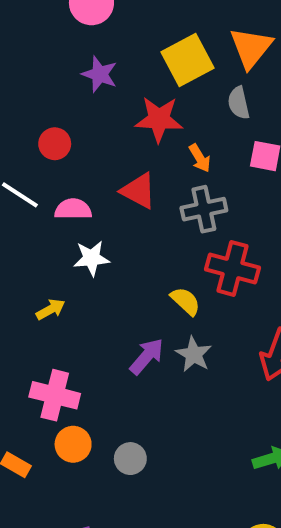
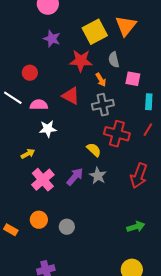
gray semicircle: (239, 103) -> (114, 60), moved
pink cross: (55, 395) -> (43, 180), moved, turned 35

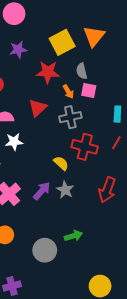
purple star: (52, 39) -> (18, 50), turned -30
pink square: (133, 79) -> (89, 91), moved
red triangle: (71, 96) -> (38, 108), turned 48
gray circle: (67, 227) -> (45, 250), moved, size x1.5
green arrow: (136, 227) -> (73, 236), moved

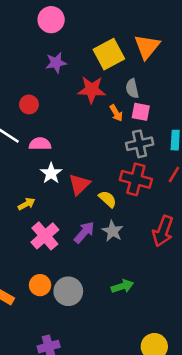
red triangle: (38, 108) -> (79, 184), moved
gray cross: (70, 117) -> (140, 144), moved
white star: (14, 142) -> (51, 173), turned -30
gray circle: (45, 250) -> (68, 291), moved

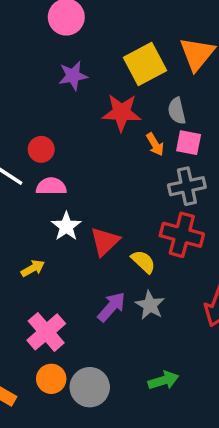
red circle: (29, 104) -> (41, 149), moved
pink cross: (45, 236) -> (46, 332), moved

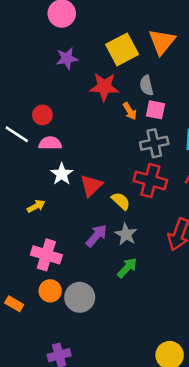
pink cross: (46, 332) -> (46, 255), turned -32
green arrow: (163, 380) -> (127, 268), moved, turned -30

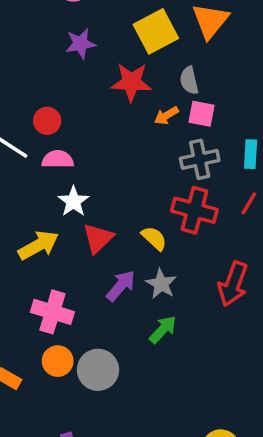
orange arrow: (130, 111) -> (166, 116), turned 90
red triangle: (91, 186) -> (98, 238), moved
yellow arrow: (36, 206) -> (38, 245), size x1.6

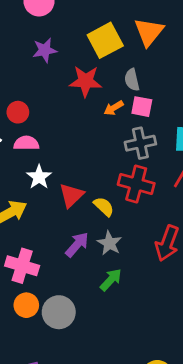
red triangle: (98, 238) -> (71, 195), moved

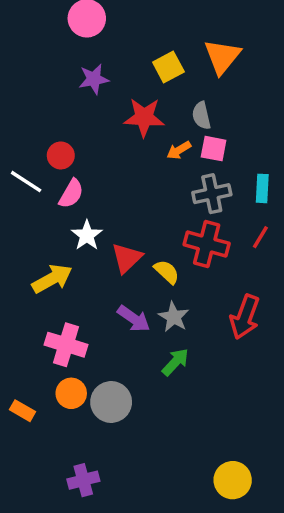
yellow square: (105, 40) -> (168, 67), size x0.7
pink semicircle: (26, 143) -> (71, 194), turned 120
purple arrow: (77, 245) -> (134, 319), turned 84

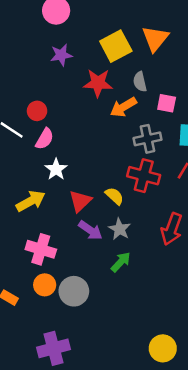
yellow square: (168, 67) -> (116, 46), size x1.4
pink square: (214, 149) -> (167, 103), moved
orange arrow: (179, 150) -> (123, 107), size x1.5
red triangle: (127, 258) -> (80, 201), moved
purple cross: (83, 480) -> (54, 348), size x1.4

